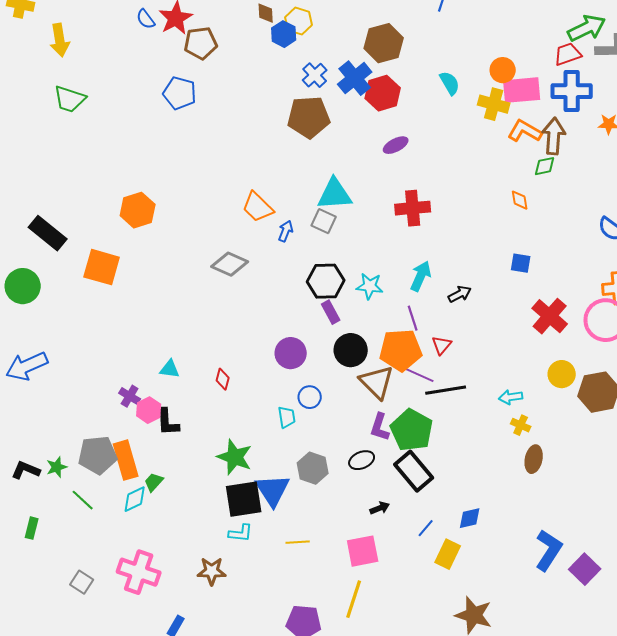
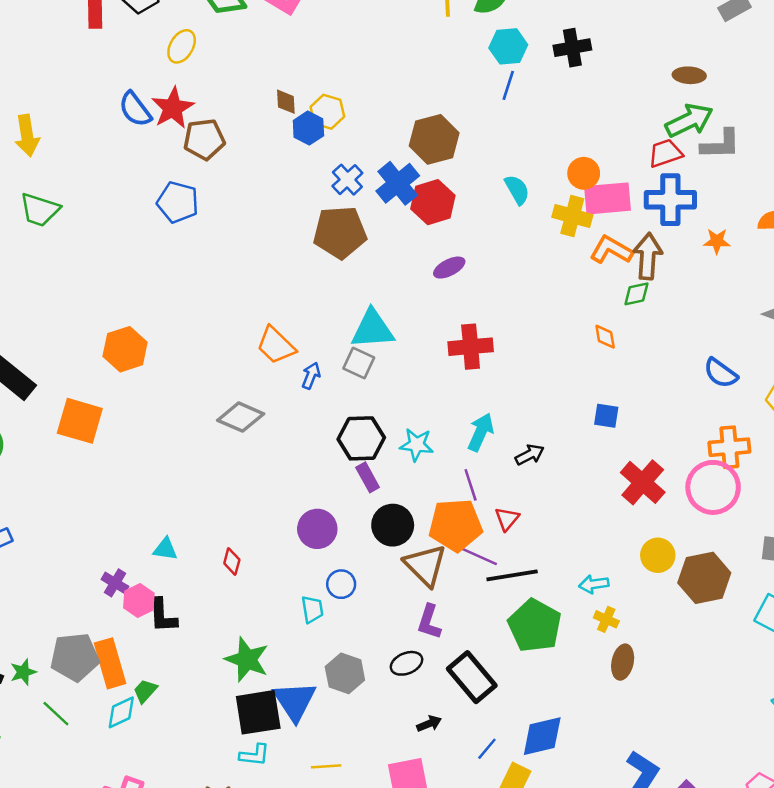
blue semicircle: (146, 19) -> (135, 109), size x1.4
green pentagon: (412, 430) -> (535, 626), moved
blue diamond: (470, 518) -> (542, 736), size x1.5

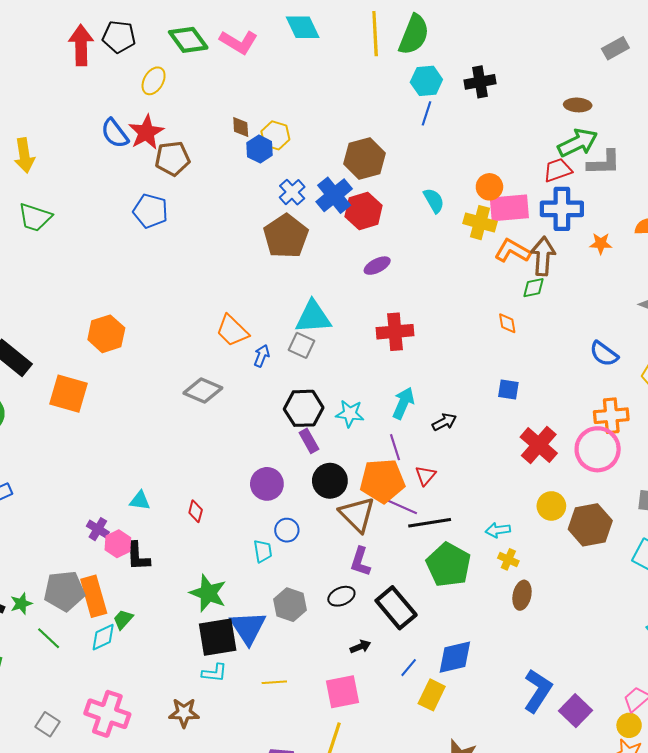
brown pentagon: (340, 232) -> (286, 236), turned -30

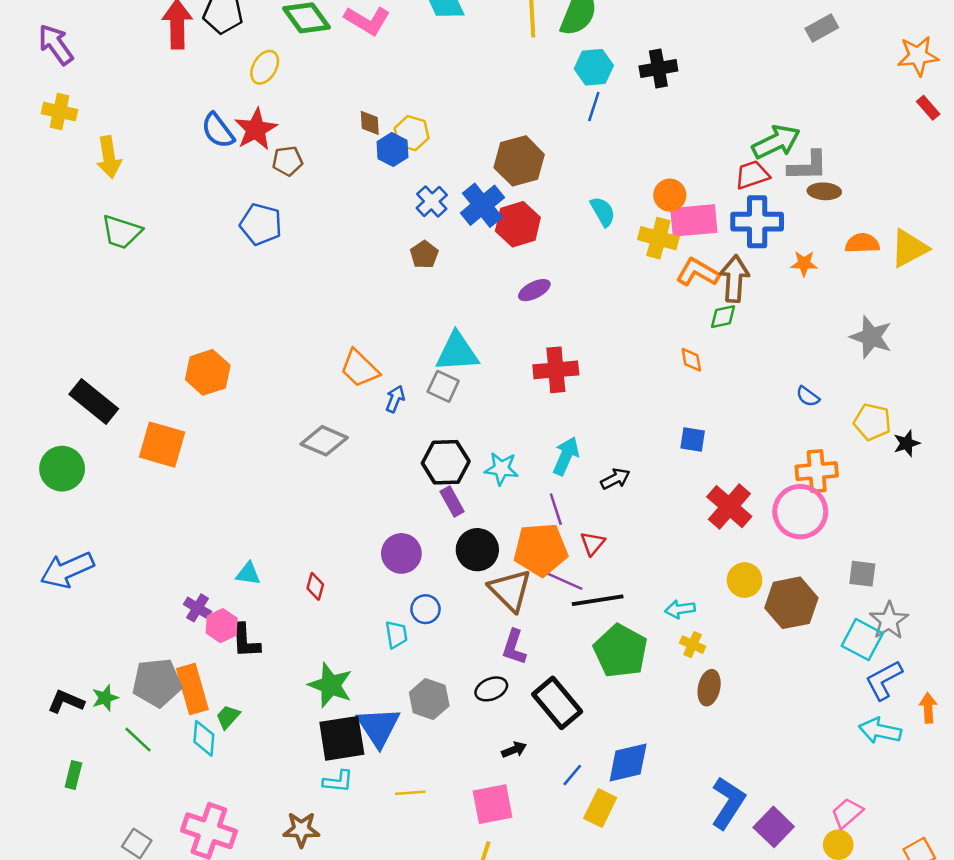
brown ellipse: (578, 105) -> (824, 191), moved
brown pentagon: (172, 159) -> (287, 161), size x0.7
brown pentagon: (286, 236) -> (424, 255), size x0.5
blue semicircle: (604, 354) -> (808, 396), size x0.7
cyan diamond: (103, 637) -> (204, 738), turned -60

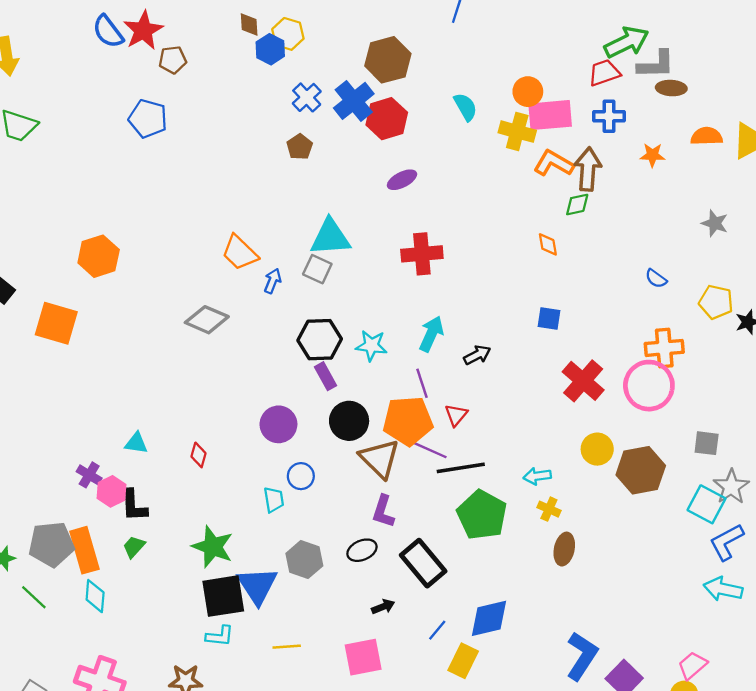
blue cross: (757, 222) -> (609, 116), size x0.7
gray star: (871, 337) -> (715, 223), size x0.7
green trapezoid: (228, 717) -> (134, 547), moved

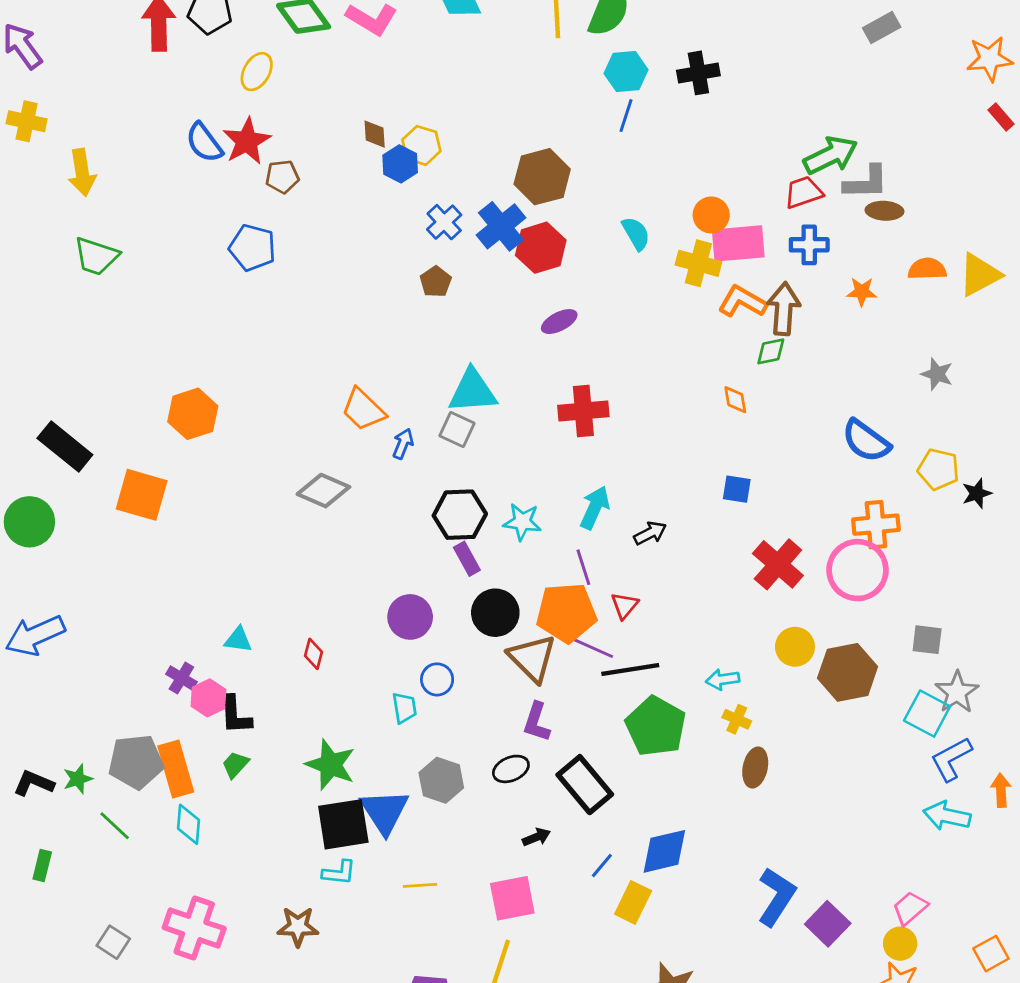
blue semicircle: (656, 279) -> (866, 441), size x1.8

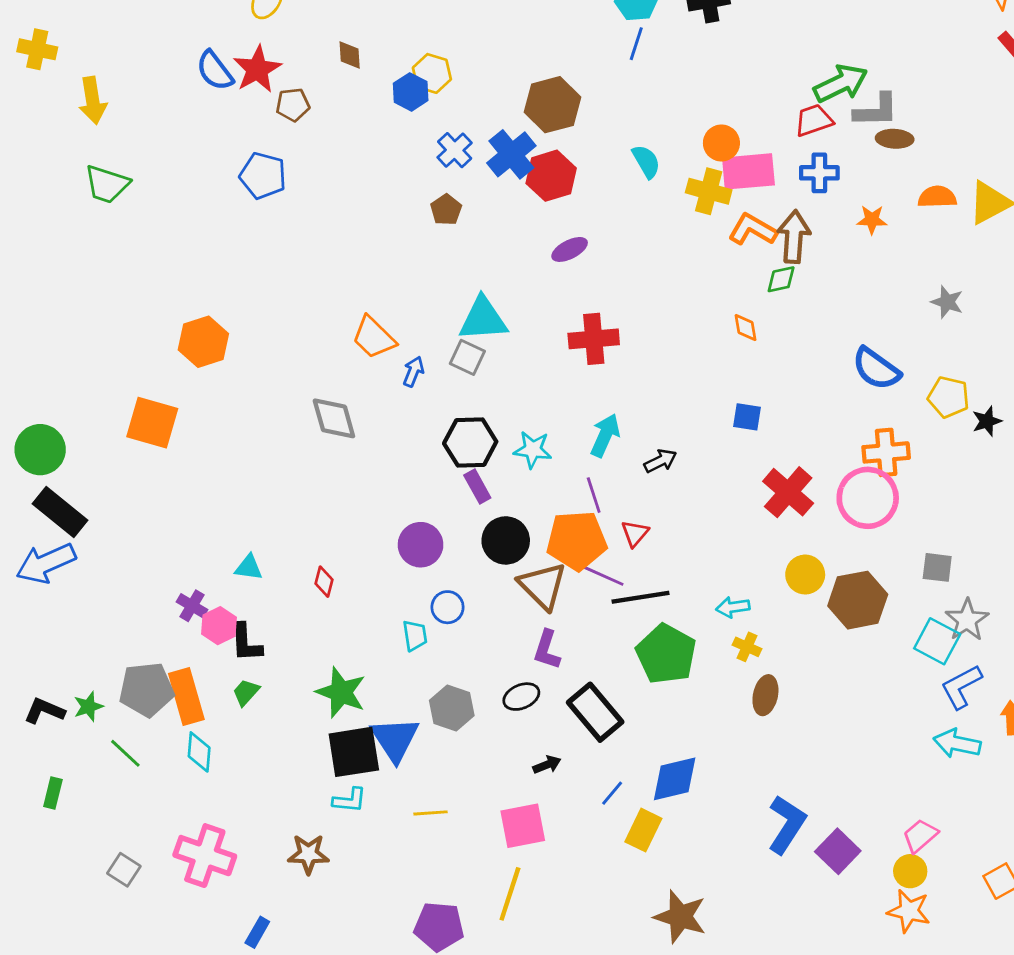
brown diamond: (375, 134) -> (350, 55), moved
black rectangle: (65, 447) -> (60, 512), moved
gray diamond: (323, 491) -> (334, 418), turned 51

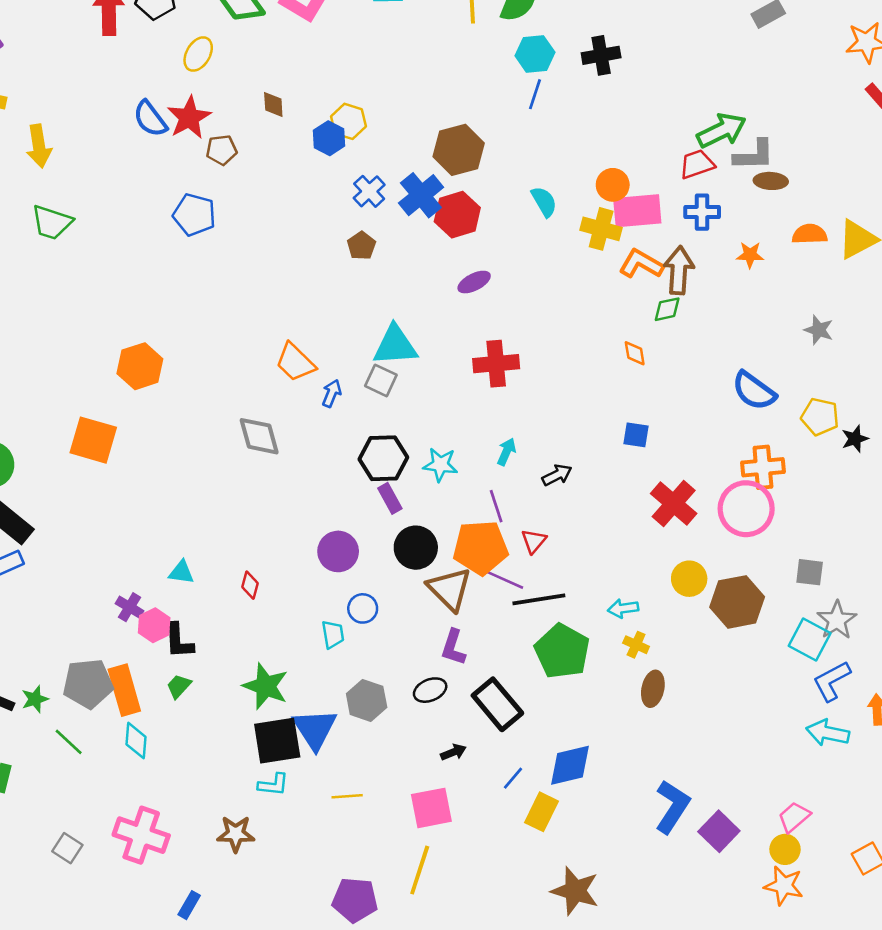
cyan arrow: (605, 435) -> (506, 452), size x0.7

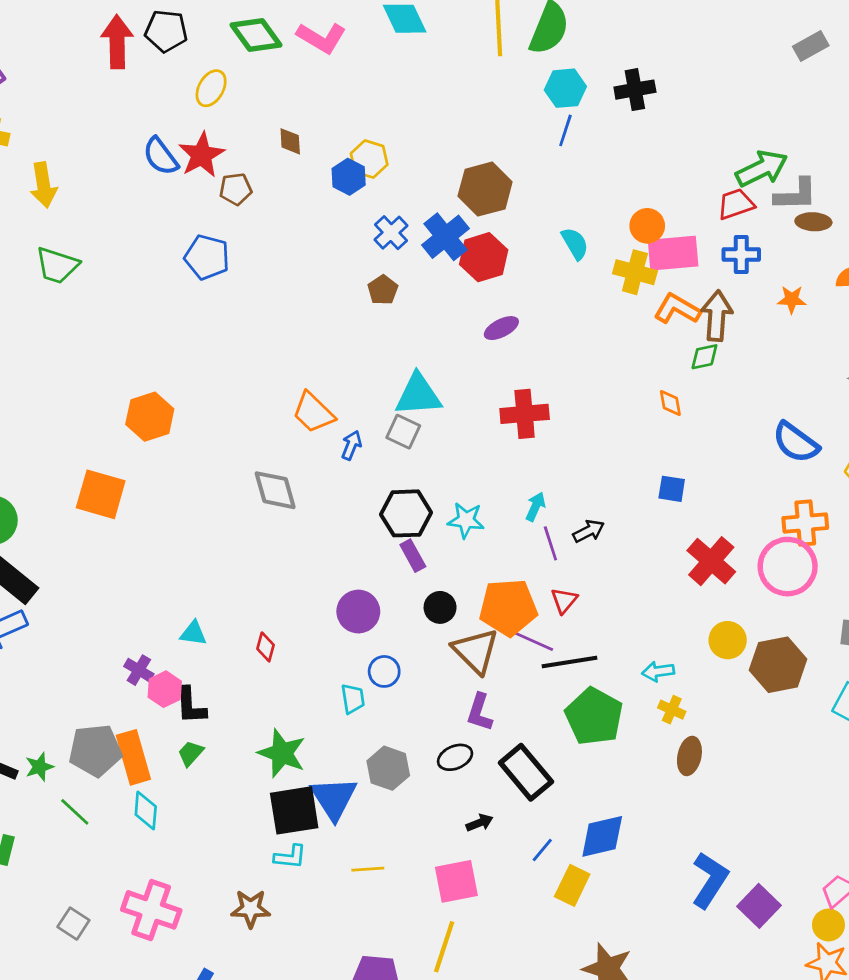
purple line: (496, 506) -> (550, 543), moved
black circle: (416, 548) -> (440, 607), size x0.7

